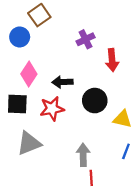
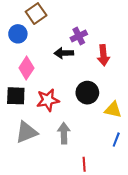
black arrow: (62, 82) -> (64, 53), moved
gray arrow: (83, 155) -> (64, 133), moved

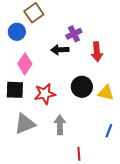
yellow triangle: (113, 110) -> (106, 93), moved

